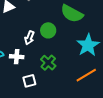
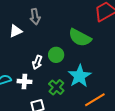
cyan star: (88, 45) -> (80, 76), moved

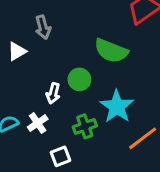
white cross: (24, 81) -> (38, 123), turned -32
green cross: (56, 87) -> (85, 126), turned 35

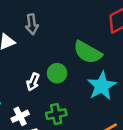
cyan star: (117, 107) -> (102, 86), moved
white cross: (38, 123) -> (20, 116), moved

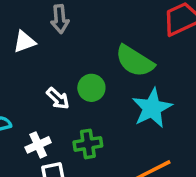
white arrow: (33, 82) -> (58, 98), turned -72

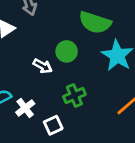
white cross: (38, 145) -> (25, 108), moved

